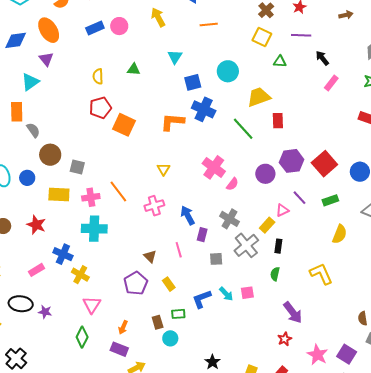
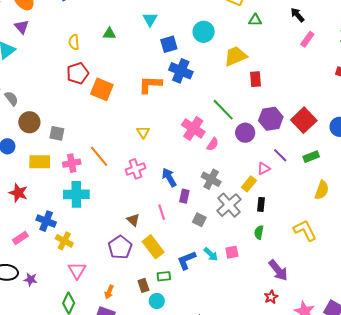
green line: (243, 129) -> (223, 110), moved
gray square: (216, 259) -> (199, 220), turned 32
yellow rectangle: (169, 284) -> (153, 247), size x1.6

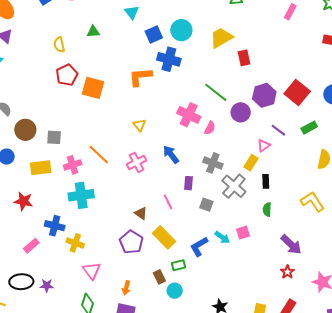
cyan circle: (204, 32) -> (181, 30), moved
blue arrow: (169, 177) -> (171, 154), moved

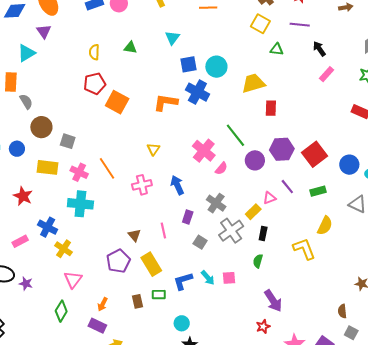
pink cross: (73, 165) -> (79, 172), turned 30
yellow L-shape: (313, 202) -> (304, 249), moved
cyan circle: (175, 291) -> (182, 323), moved

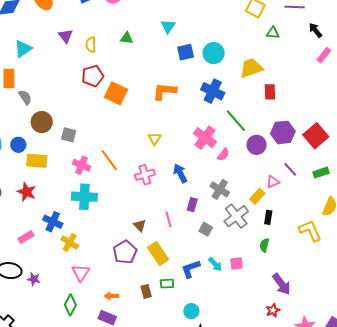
purple triangle: (44, 31) -> (66, 36), moved
blue cross: (197, 92) -> (213, 91), moved
yellow rectangle: (47, 167) -> (37, 161), moved
orange arrow: (103, 304) -> (111, 296), turned 64

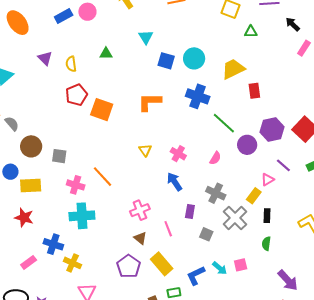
blue square: (186, 52) -> (166, 61), turned 36
pink cross: (205, 138) -> (178, 154), moved, size x0.7
pink cross: (145, 175) -> (140, 210), moved

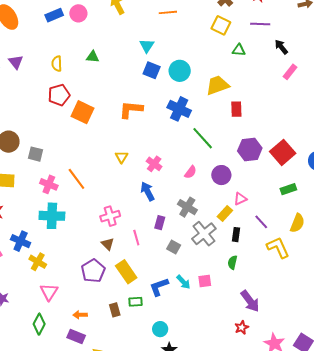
cyan triangle: (146, 37) -> (147, 46), moved
purple triangle: (45, 58) -> (16, 62), moved
purple circle: (247, 145) -> (221, 175), moved
purple line: (283, 165) -> (261, 222), moved

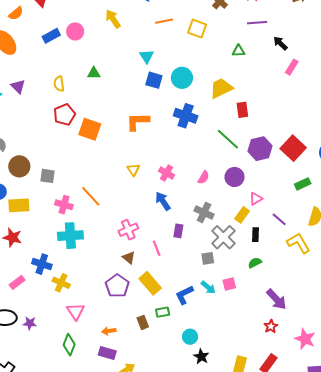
yellow square: (221, 25) -> (197, 29), moved
green line: (203, 138) -> (228, 139), moved
gray square: (174, 247) -> (208, 258), moved, turned -32
green semicircle: (232, 262) -> (255, 263), turned 56

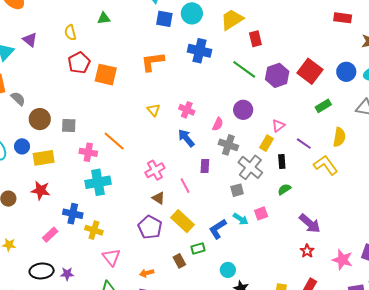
pink semicircle: (204, 177) -> (218, 124), moved
purple circle: (234, 177) -> (243, 110), moved

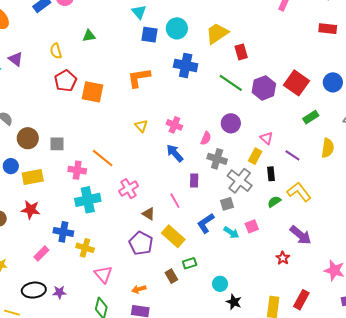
pink triangle: (278, 126) -> (266, 138), turned -40
yellow L-shape: (326, 165) -> (299, 192), moved
pink cross: (155, 170) -> (129, 189), moved
blue L-shape: (218, 229) -> (206, 223), moved
red star: (307, 251) -> (283, 258), moved

